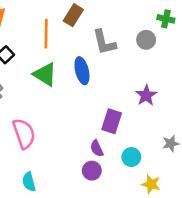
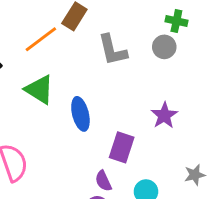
green cross: (166, 19) -> (176, 21), moved
orange line: (46, 34) -> (41, 39), turned 52
blue ellipse: (82, 71) -> (80, 114), moved

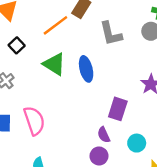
blue ellipse: (80, 114) -> (86, 69), moved

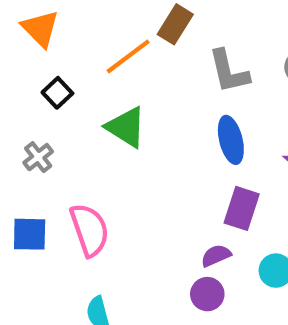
blue ellipse: (86, 69) -> (231, 140), moved
purple semicircle: (104, 135) -> (216, 256), turned 91

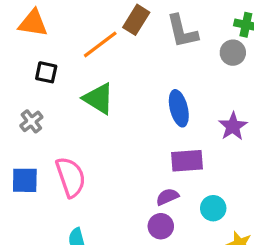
orange triangle: (40, 29) -> (33, 23), turned -36
gray L-shape: (229, 71) -> (182, 31), moved
black square: (57, 93) -> (46, 72), turned -35
purple rectangle: (242, 208) -> (187, 161), turned 68

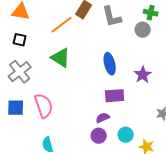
black square: (46, 72) -> (20, 40), moved
gray cross: (31, 121) -> (20, 72), size x1.6
cyan circle: (213, 208) -> (126, 135), moved

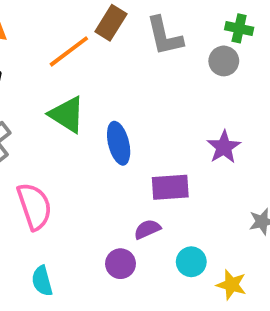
blue ellipse: (110, 64) -> (119, 143), moved
purple circle: (99, 136) -> (121, 264), moved

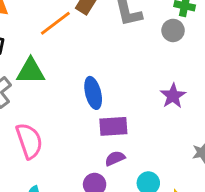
green triangle: (67, 115) -> (31, 71), moved, turned -32
purple rectangle: (170, 187) -> (113, 126), moved

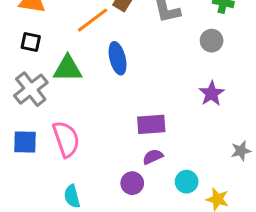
gray circle: (173, 30) -> (212, 41), moved
blue ellipse: (93, 93) -> (118, 58), moved

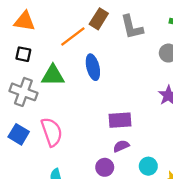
gray cross: (31, 89) -> (23, 92), turned -32
blue square: (25, 142) -> (19, 134), turned 30

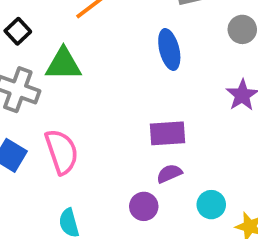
black square: (23, 54) -> (18, 31), turned 35
blue ellipse: (93, 67) -> (169, 49), moved

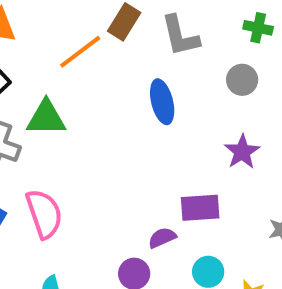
purple rectangle: (167, 133) -> (200, 208), moved

